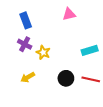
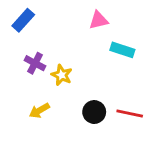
blue rectangle: (26, 20) -> (23, 20), moved, turned 63
cyan rectangle: (90, 50) -> (122, 50), moved, turned 35

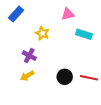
purple cross: (35, 63) -> (29, 56), moved
yellow star: (62, 75) -> (42, 33), moved

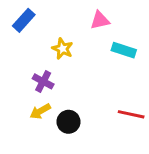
black circle: (65, 77) -> (69, 122), moved

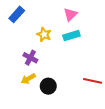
pink triangle: (100, 20) -> (70, 14), turned -32
cyan rectangle: (124, 50) -> (71, 36), moved, turned -35

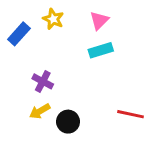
blue rectangle: (17, 14) -> (19, 34), moved
yellow star: (44, 34) -> (53, 19), moved

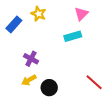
pink triangle: (99, 20) -> (81, 14), moved
red line: (130, 114) -> (94, 82), turned 30

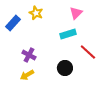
red line: (94, 82) -> (88, 52), moved
black circle: (49, 88) -> (65, 68), moved

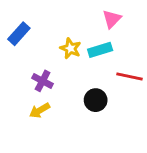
yellow star: (36, 13) -> (71, 48), moved
red line: (88, 52) -> (130, 76), turned -30

